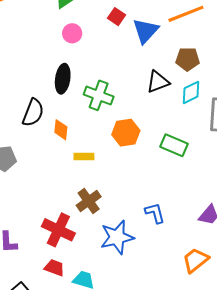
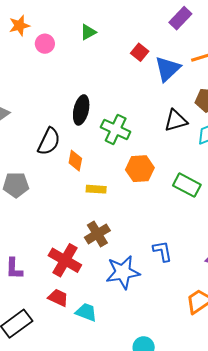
pink circle: (72, 33) -> (45, 44), moved

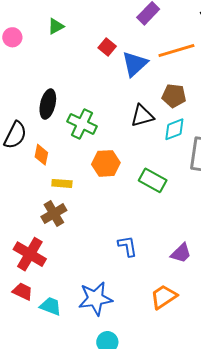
brown cross: (97, 234) -> (54, 214), moved
blue star: (123, 272) -> (95, 299), moved

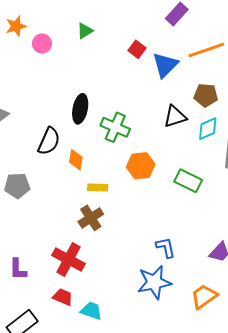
blue star: (95, 299) -> (154, 282), moved

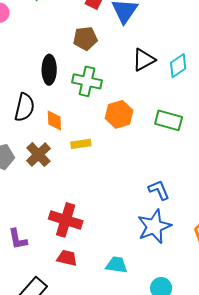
brown pentagon: (206, 95) -> (85, 38), moved
brown cross: (91, 218) -> (38, 155), moved
cyan trapezoid: (91, 311) -> (117, 265), moved

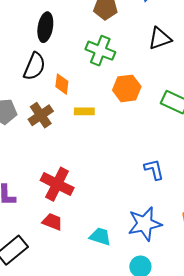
black ellipse: (49, 70) -> (45, 27), moved
blue star: (154, 226) -> (145, 224), moved

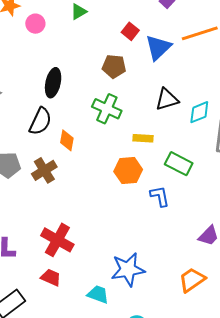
orange hexagon: (127, 88) -> (128, 170), moved
yellow rectangle: (84, 111) -> (143, 138), moved
blue L-shape: (154, 169) -> (160, 196), moved
blue star: (145, 224) -> (128, 269), moved

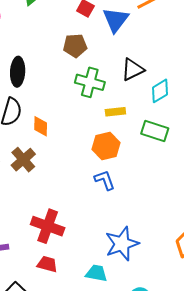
green cross: (107, 109) -> (90, 82), moved
cyan diamond: (199, 112) -> (160, 91), moved
blue L-shape: (160, 196) -> (105, 180), moved

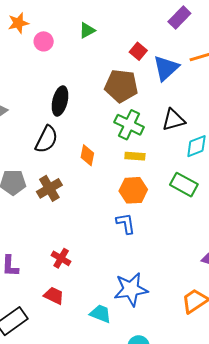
brown pentagon: (75, 46) -> (121, 86), size x1.4
yellow rectangle: (115, 112) -> (135, 156), moved
orange diamond: (41, 126) -> (87, 155), moved
red cross: (48, 226) -> (61, 258), size x0.6

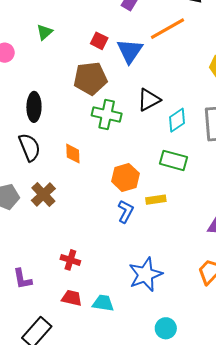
black semicircle: (46, 139) -> (29, 147), turned -36
yellow rectangle: (135, 156) -> (156, 200), moved
blue L-shape: (126, 224) -> (126, 212), turned 50
cyan trapezoid: (100, 314) -> (103, 303), moved

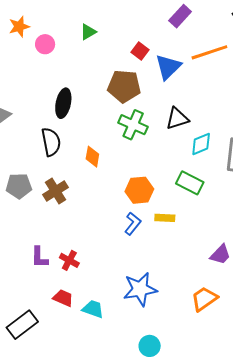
purple L-shape: (22, 279) -> (39, 257), moved

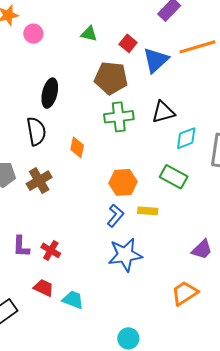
green triangle: (88, 32) -> (89, 34), moved, turned 42
green cross: (133, 125) -> (119, 117), turned -32
blue star: (140, 289) -> (125, 255), moved

